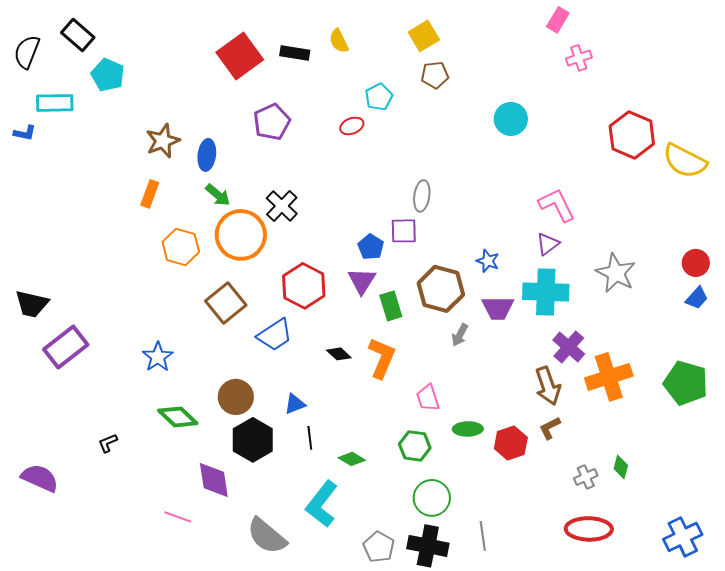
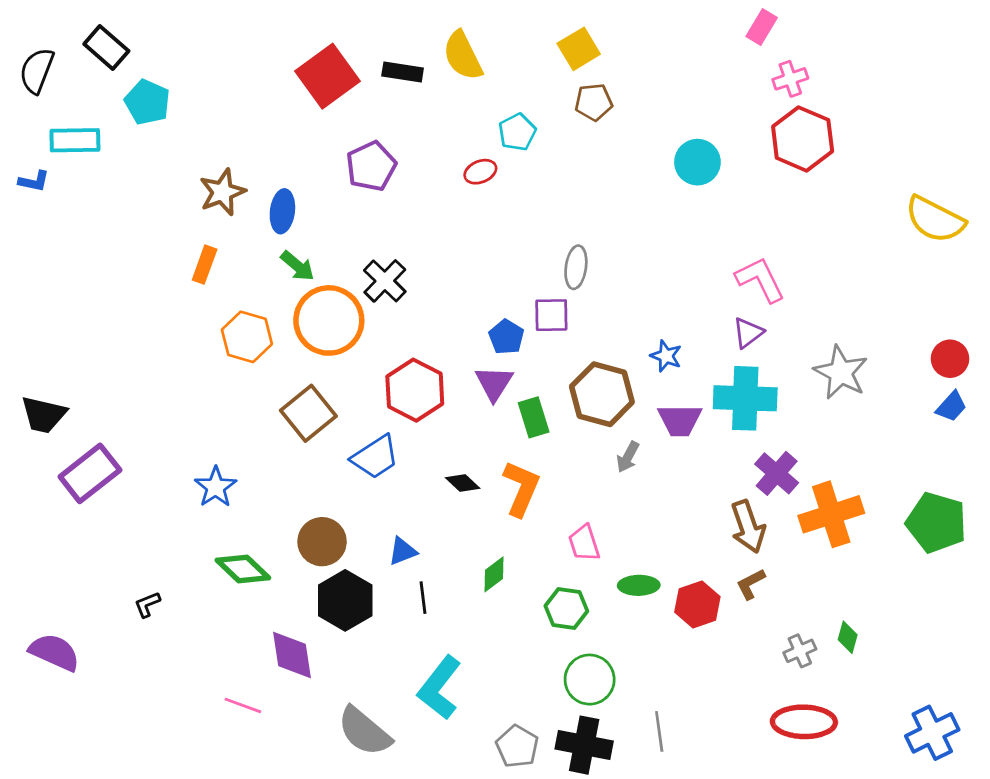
yellow semicircle: (339, 41) -> (463, 56), size x1.5
red hexagon: (632, 135) -> (803, 139), moved
green diamond: (352, 459) -> (494, 574), moved, turned -68

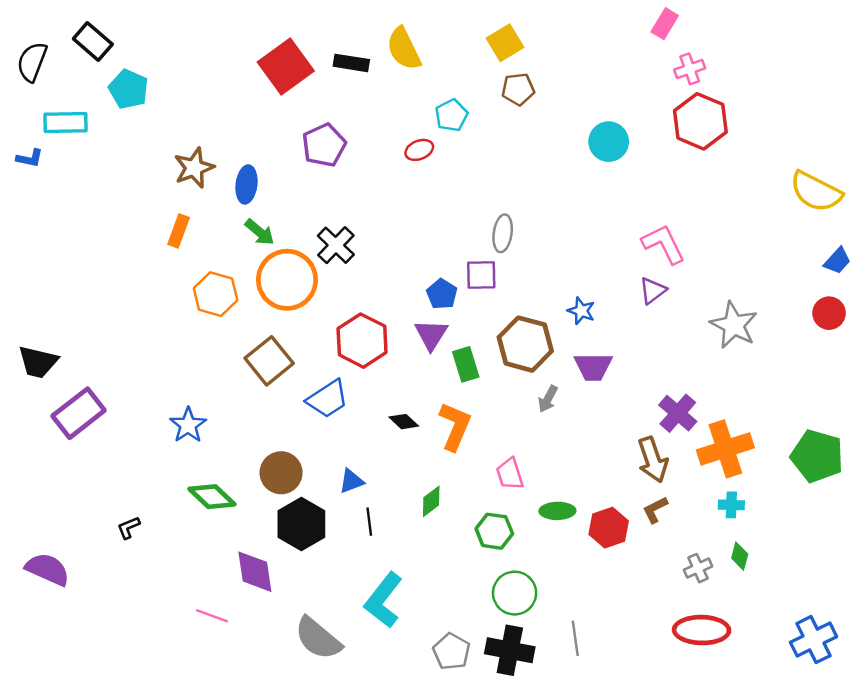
cyan cross: (745, 398) -> (731, 505), moved, size x0.5
blue trapezoid: (951, 406) -> (837, 261), moved

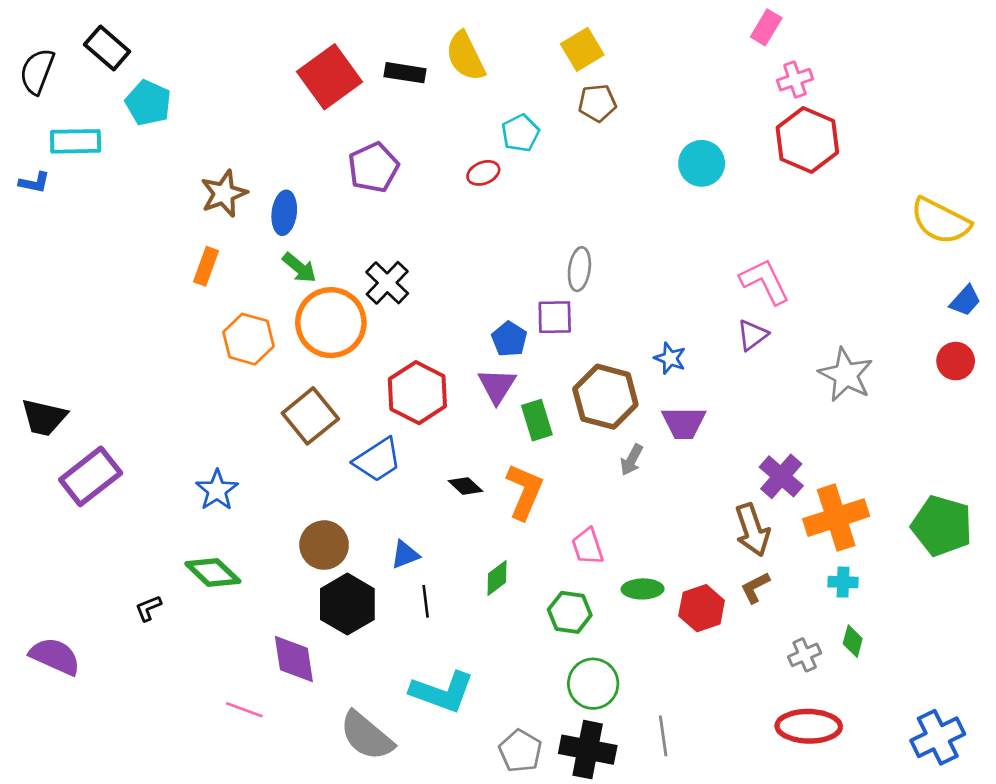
green diamond: (212, 497) -> (213, 572), moved
cyan L-shape: (384, 600) -> (442, 692), turned -108

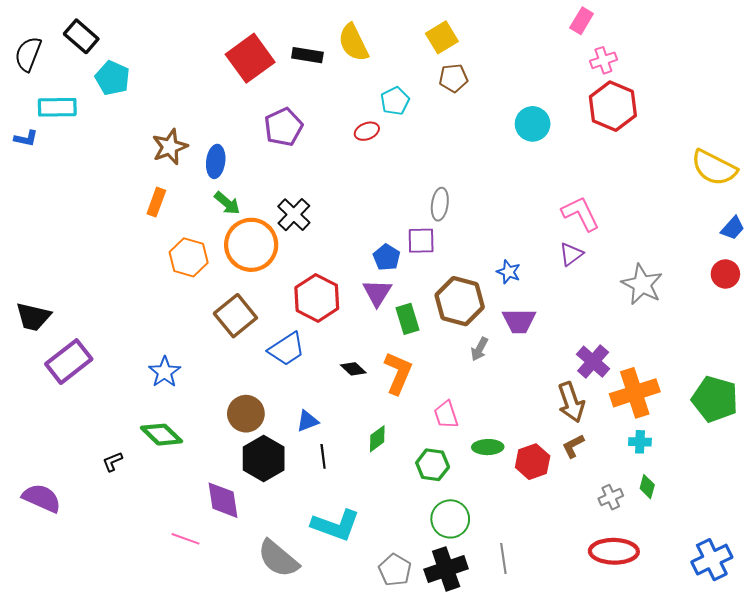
black cross: (588, 750) -> (446, 569), turned -30

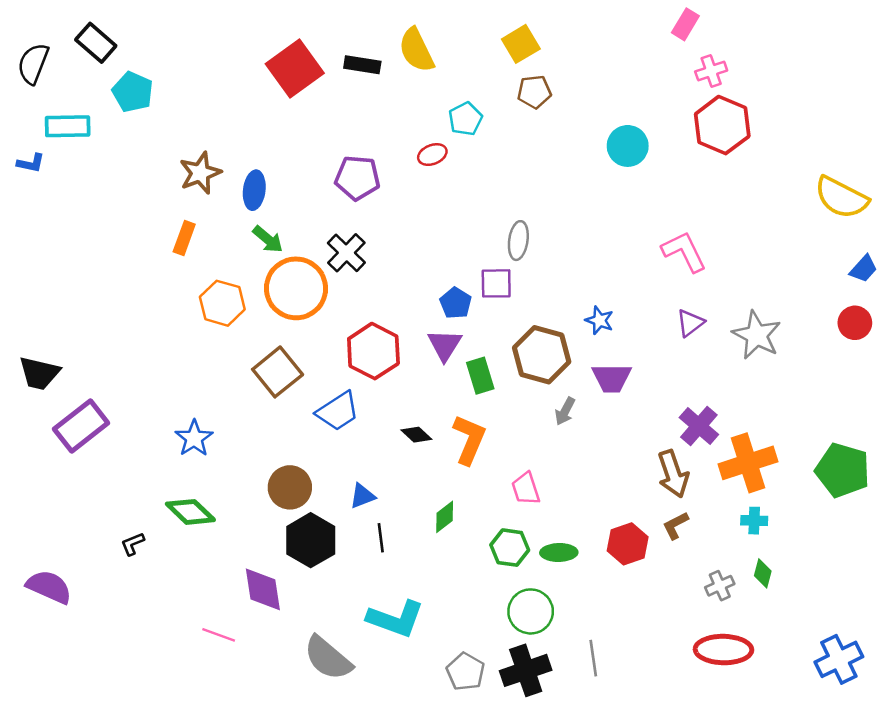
purple pentagon: (283, 127) -> (357, 178), moved, turned 30
purple triangle: (571, 254) -> (690, 323), moved
green ellipse: (488, 447) -> (559, 552), moved

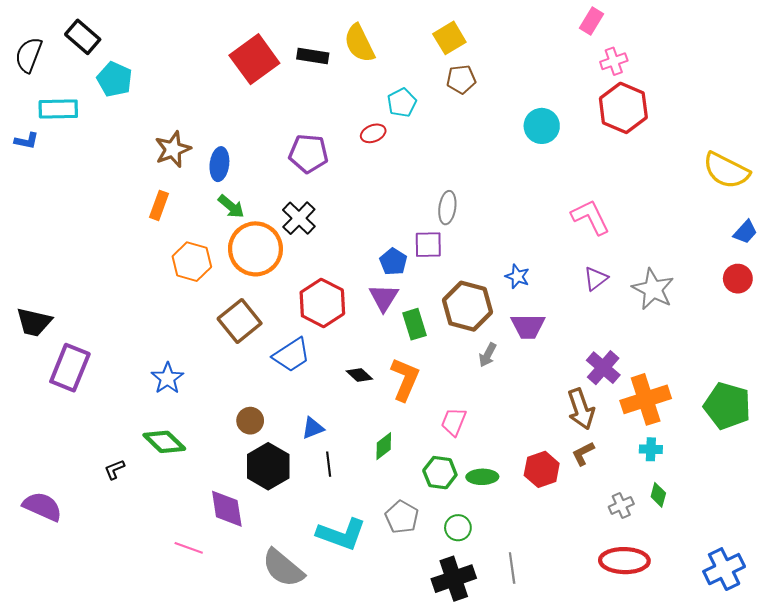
purple rectangle: (81, 426) -> (70, 368), turned -30
brown circle: (290, 487) -> (250, 421), size x0.7
pink trapezoid: (526, 489) -> (454, 422), turned 40
green circle: (531, 611) -> (458, 528), size x0.7
gray pentagon: (466, 672) -> (402, 517), moved

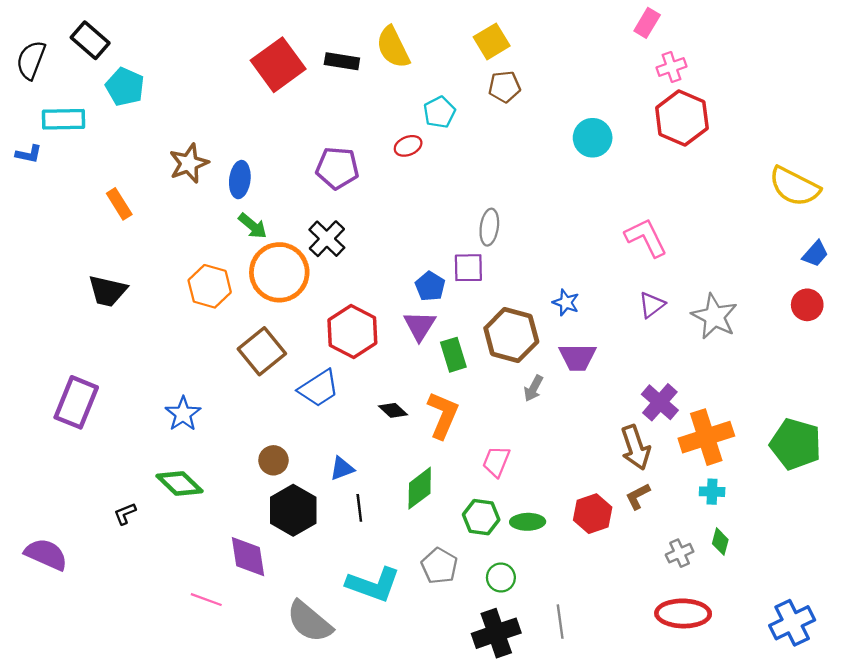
orange rectangle: (159, 205) -> (119, 204), moved, turned -52
black trapezoid: (34, 322) -> (108, 291), moved
green diamond: (384, 446) -> (420, 488), size x1.4

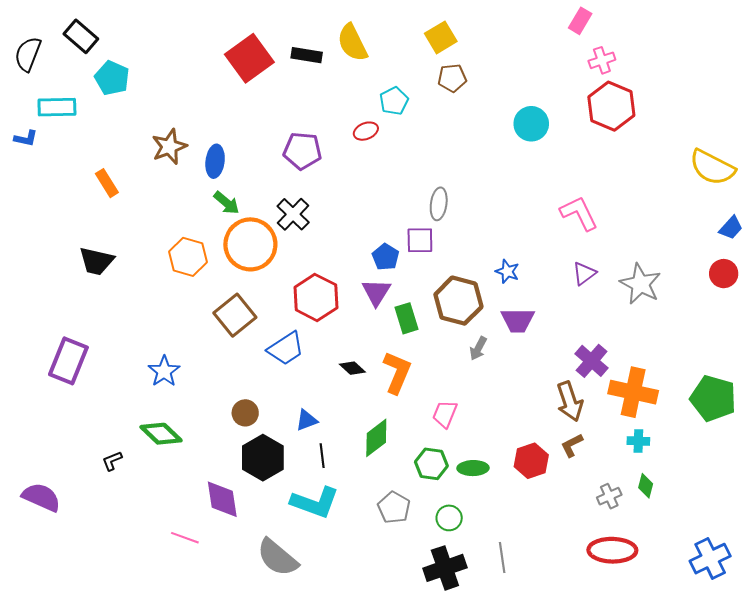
orange cross: (706, 437) -> (633, 392), turned 30
cyan L-shape: (373, 584) -> (315, 502), moved

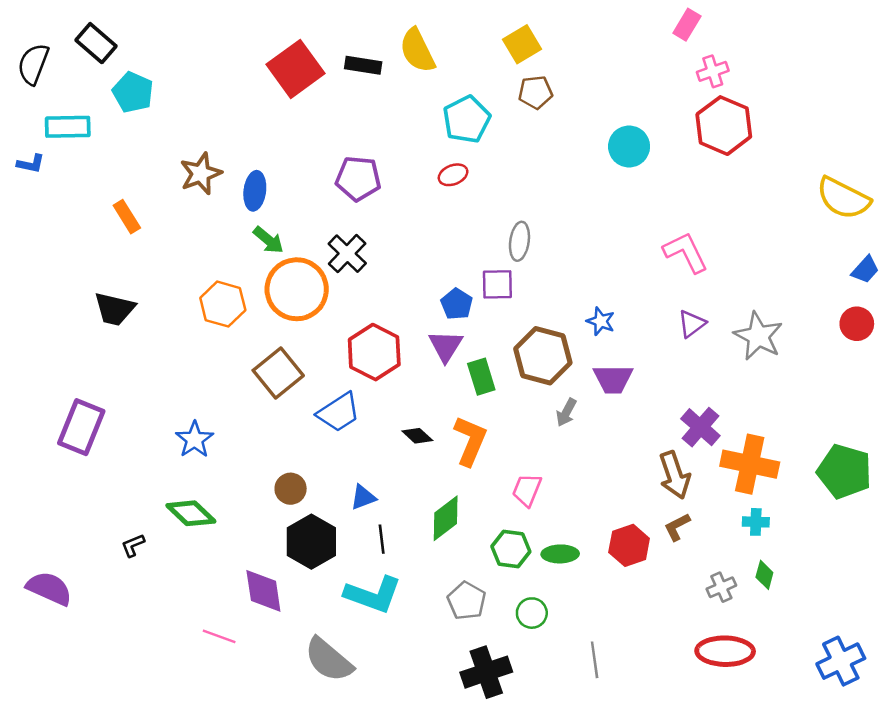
cyan pentagon: (394, 101) -> (467, 119), size x1.4
red ellipse: (366, 131) -> (453, 175), moved
black cross: (445, 568) -> (486, 672), moved

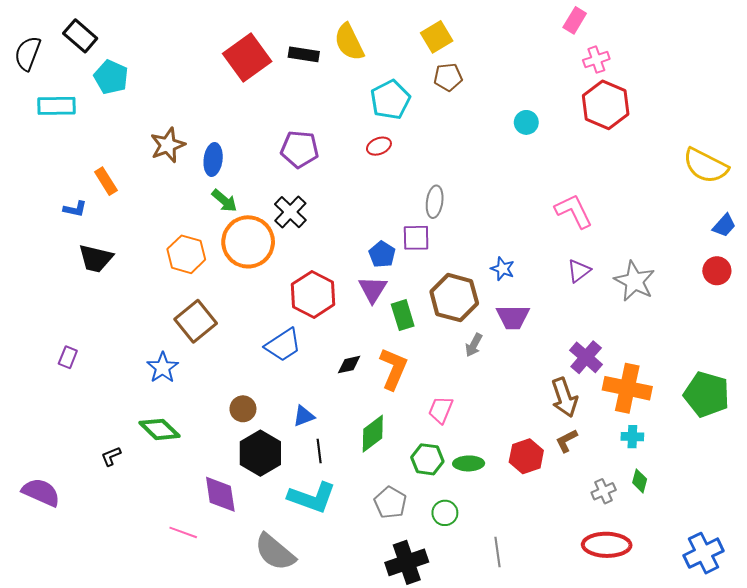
cyan circle: (629, 146) -> (526, 122), size x0.7
blue L-shape: (31, 164) -> (75, 209), moved
brown square: (278, 373) -> (196, 321), moved
purple rectangle: (81, 427) -> (68, 357), size x0.5
black diamond: (417, 436) -> (349, 365), turned -55

